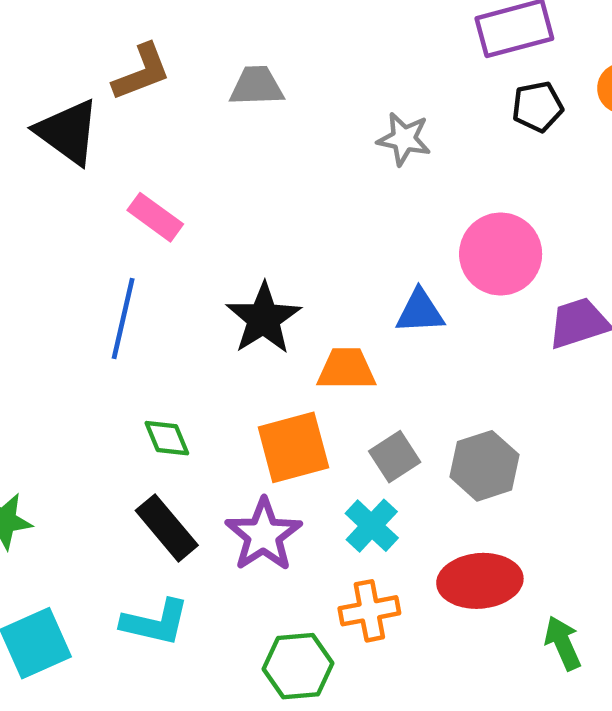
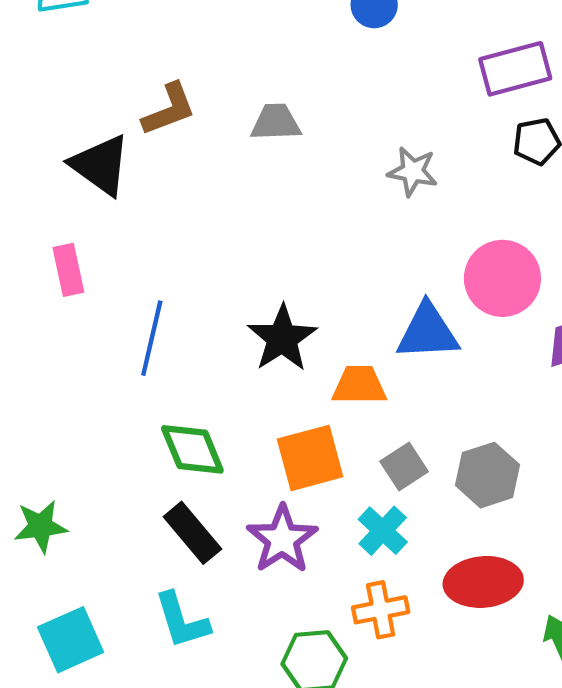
pink rectangle: (155, 217) -> (68, 270), moved, turned 42
blue triangle: (420, 312) -> (428, 332), size x1.4
green diamond: (167, 438) -> (192, 449), size x1.5
cyan L-shape: (155, 622) -> (182, 620), turned 60

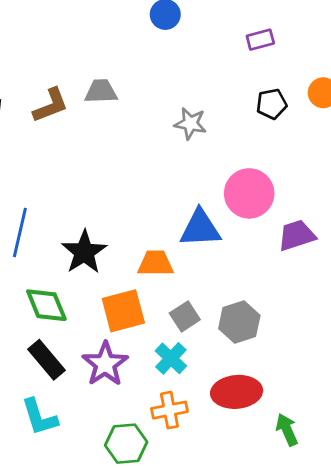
purple rectangle: (515, 69) -> (260, 40), moved, size x0.6
brown L-shape: (169, 109) -> (51, 105), moved
black star: (282, 338) -> (84, 252), moved

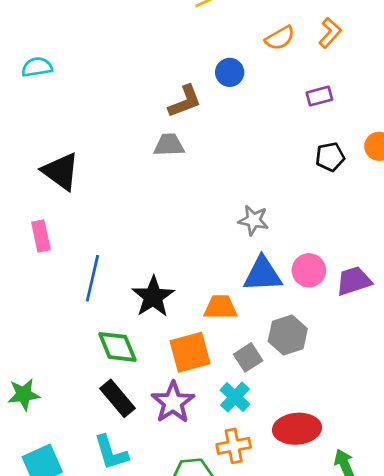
brown L-shape: (51, 105) -> (185, 101), moved
gray star: (190, 123) -> (253, 220), moved
pink circle: (249, 193) -> (309, 270), moved, size x0.7
gray hexagon: (239, 322) -> (288, 335), moved

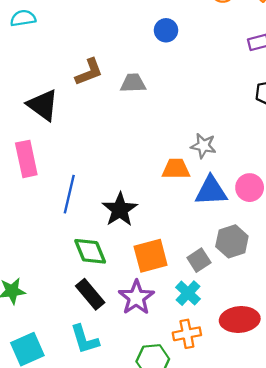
blue circle: (230, 72) -> (166, 30), moved
brown L-shape: (185, 101) -> (89, 72), moved
pink rectangle: (41, 236) -> (26, 159), size x1.4
orange trapezoid: (220, 307) -> (176, 169), moved

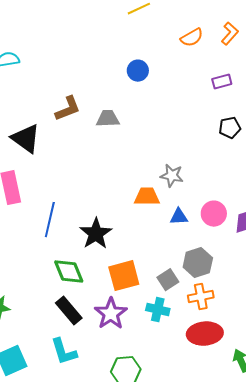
blue triangle: (211, 191) -> (179, 217), size x0.6
cyan cross: (188, 293) -> (158, 310), turned -30
orange cross: (187, 334) -> (201, 297), moved

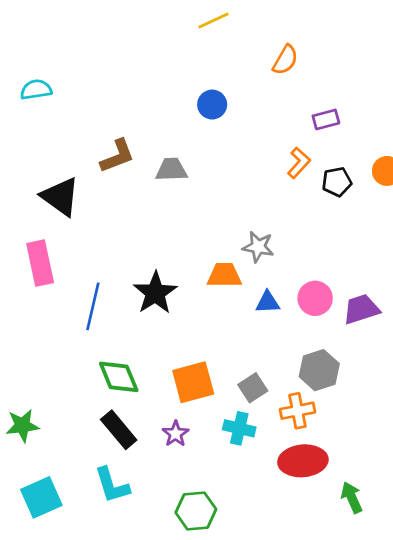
orange L-shape: (230, 34) -> (299, 163), moved
orange semicircle: (192, 38) -> (285, 60), turned -30
black star: (96, 234) -> (155, 293), moved
gray hexagon: (198, 263) -> (319, 370), moved
purple star: (111, 314) -> (176, 434), size x0.6

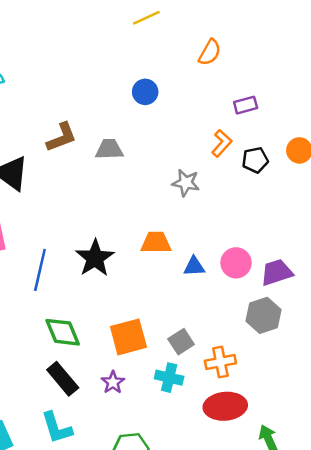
gray star: (258, 247) -> (186, 183), moved
gray hexagon: (319, 370) -> (263, 315), moved

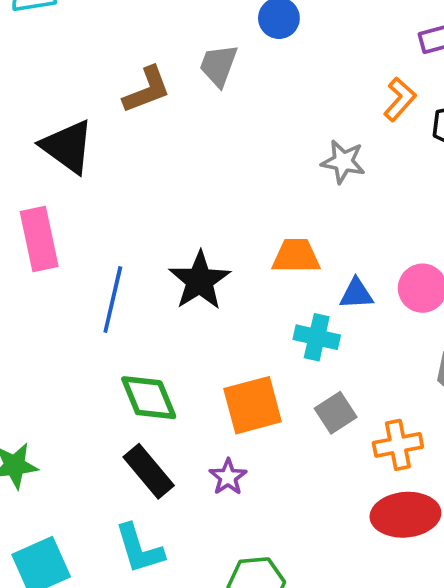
gray trapezoid: (109, 149) -> (219, 65), moved, turned -68
cyan cross: (169, 378) -> (317, 337), moved

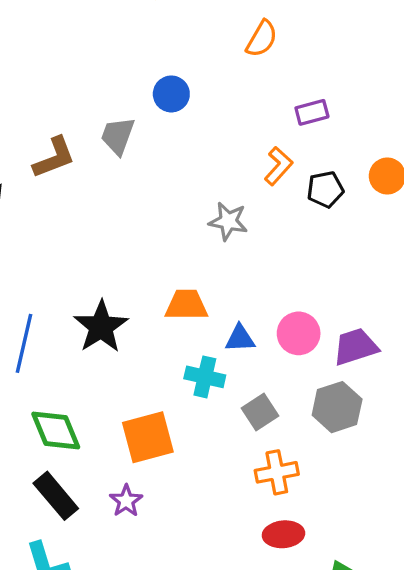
gray square: (336, 413) -> (260, 412), moved
red ellipse: (405, 515) -> (283, 534), size x0.7

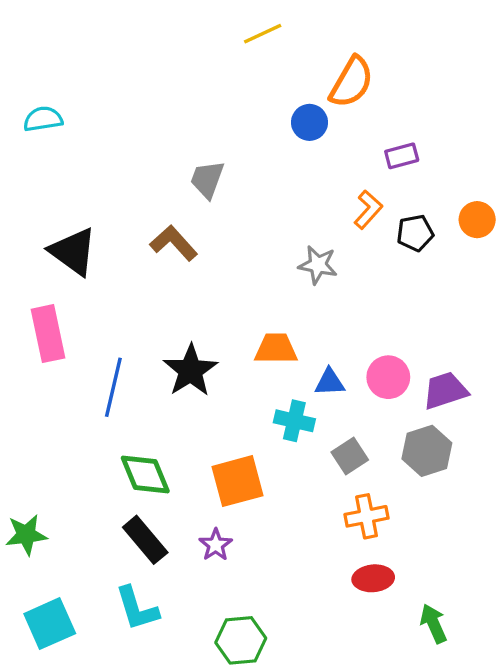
orange semicircle: (262, 39) -> (351, 82), size x1.4
blue circle: (171, 94) -> (309, 122), moved
brown L-shape: (54, 158) -> (174, 243), moved, turned -111

